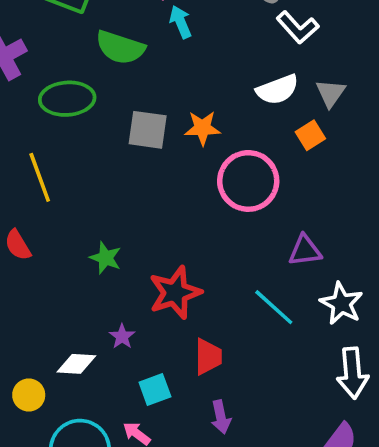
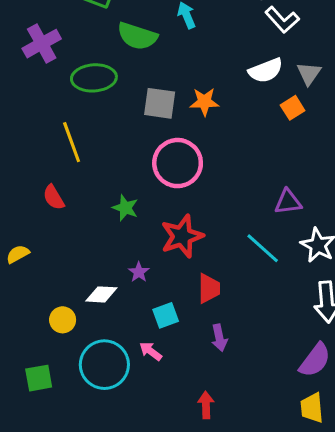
pink circle: (248, 181) -> (178, 163), moved

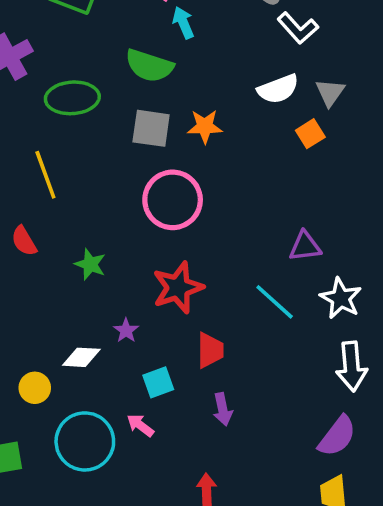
green semicircle: (137, 36) -> (149, 66), moved
green star: (125, 208) -> (90, 264), moved

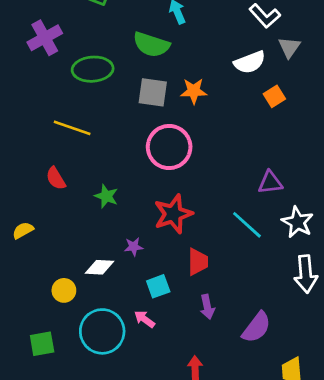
gray triangle: (330, 92) -> (289, 47), moved
yellow line: (45, 175) -> (72, 128), turned -51
purple star: (126, 331) -> (134, 247), turned 30
purple semicircle: (337, 436) -> (257, 327), moved

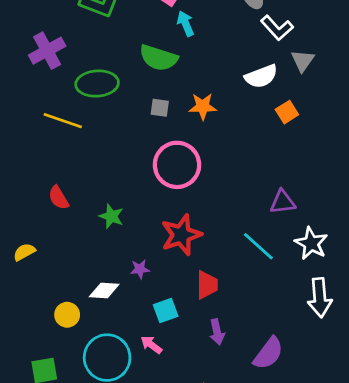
gray square: (153, 92) -> (160, 108), size x0.6
yellow line: (72, 128) -> (63, 121), moved

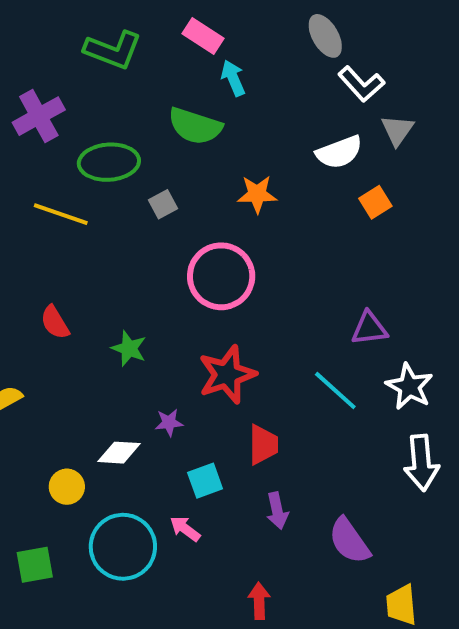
gray square: (160, 108) -> (163, 204), moved, turned -36
purple semicircle: (268, 353) -> (349, 541), turned 108

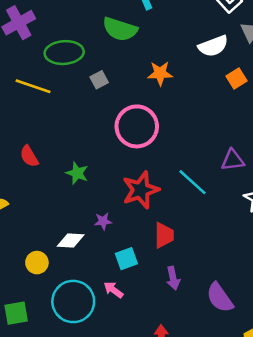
cyan line: (335, 391) -> (193, 182), moved

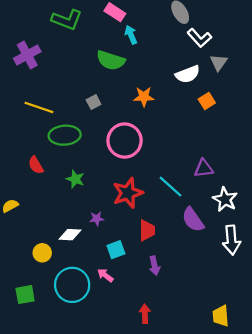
green ellipse: (64, 53) -> (65, 135), moved
purple semicircle: (220, 298) -> (193, 220), moved

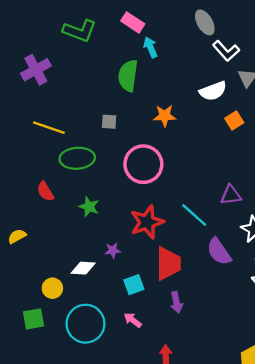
green semicircle: (111, 60) -> (128, 76), turned 80
gray square: (94, 102) -> (109, 122), turned 32
red trapezoid: (147, 230) -> (168, 263), size x1.4
pink arrow: (105, 275) -> (133, 320), moved
green square: (25, 295) -> (34, 319), moved

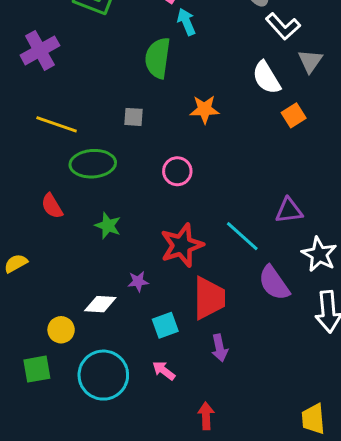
white semicircle: (213, 91) -> (266, 78), turned 80
pink circle: (143, 164) -> (177, 171), size x0.6

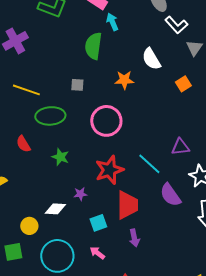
white semicircle: (266, 78) -> (151, 59), moved
pink circle: (177, 171) -> (106, 121), size x1.6

